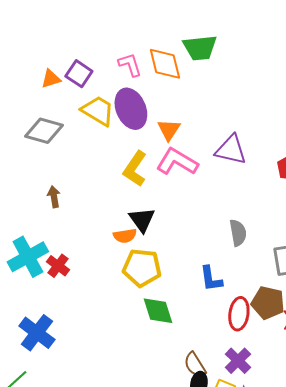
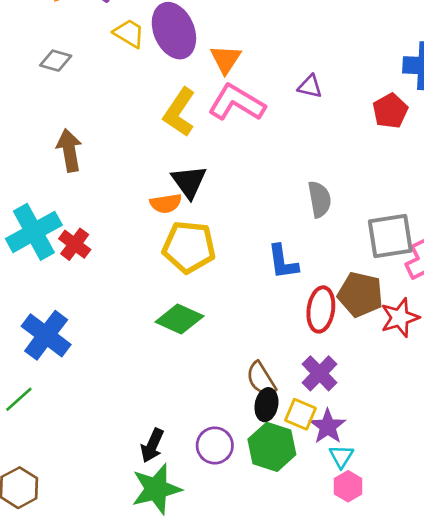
yellow trapezoid: (98, 111) -> (129, 33), size x0.7
gray diamond: (44, 131) -> (56, 61), size x0.6
purple triangle: (231, 150) -> (310, 86), size x0.6
brown arrow: (54, 197) -> (69, 150), size x1.4
green diamond: (158, 311) -> (179, 319), moved, turned -48

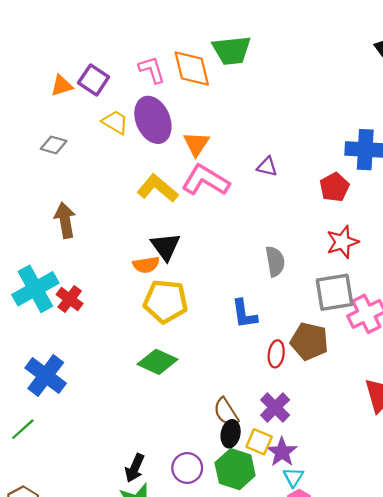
yellow L-shape: (179, 112) -> (158, 188), turned 96
red ellipse: (321, 309) -> (276, 354), size x0.7
red star: (400, 318) -> (342, 242), moved

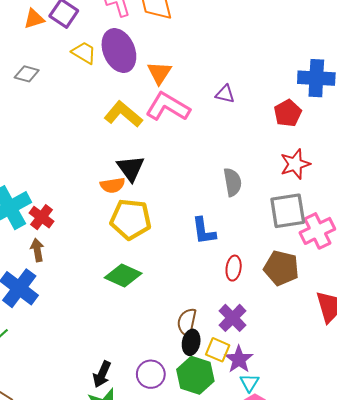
brown arrow: (65, 220) -> (37, 250), moved, size x0.7
brown pentagon: (309, 341) -> (281, 268), moved
brown semicircle: (226, 412) -> (187, 322), turned 44

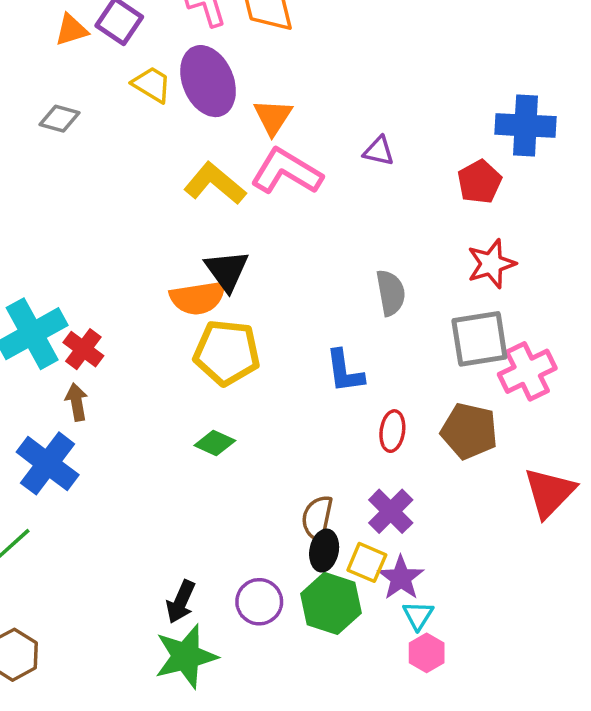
orange semicircle: (113, 185) -> (198, 298), size x1.4
green diamond: (123, 276) -> (215, 443), size x0.7

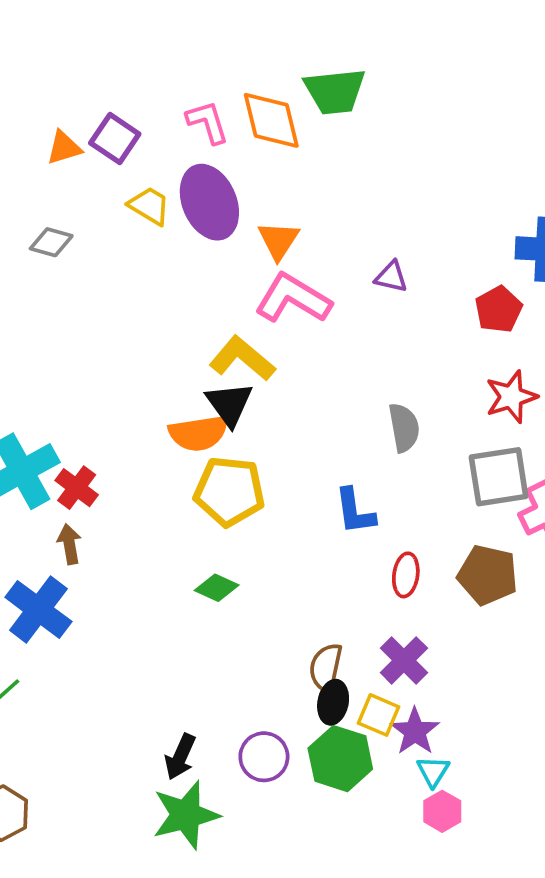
yellow L-shape: (215, 184) -> (242, 359), moved

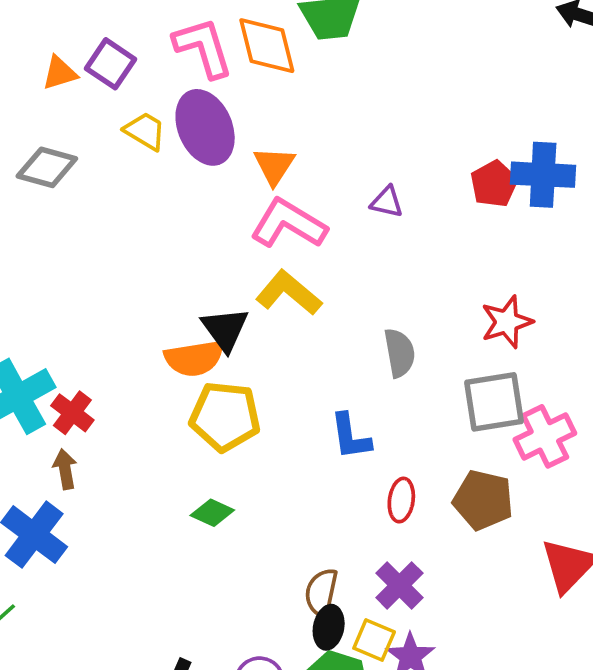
pink L-shape: (208, 122) -> (203, 47), size x1.4
gray diamond: (51, 242) -> (47, 167), size x1.4
red pentagon: (499, 309) -> (494, 184), moved
yellow L-shape: (242, 359) -> (289, 293), moved

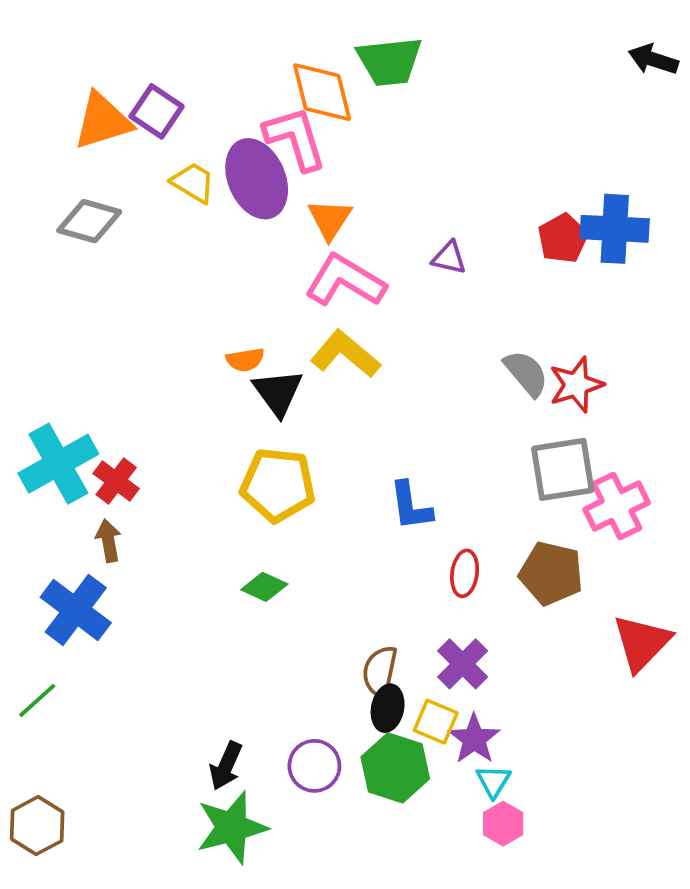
pink L-shape: (203, 47) -> (295, 138), moved
orange triangle: (60, 73) -> (103, 121), size x1.6
gray semicircle: (399, 353) -> (526, 373), moved, turned -30
orange semicircle: (194, 358) -> (245, 360), moved, size x0.6

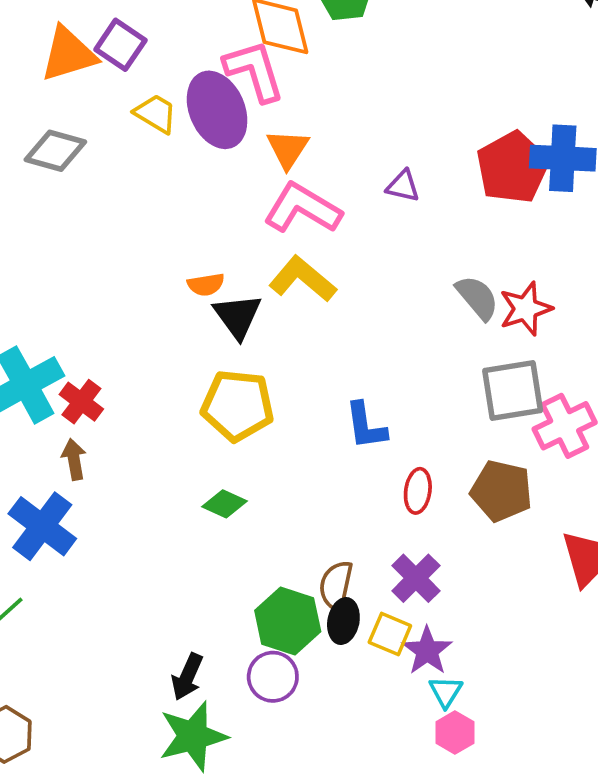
red pentagon: (563, 238) -> (513, 167), size x1.5
green hexagon: (395, 768) -> (288, 621), moved

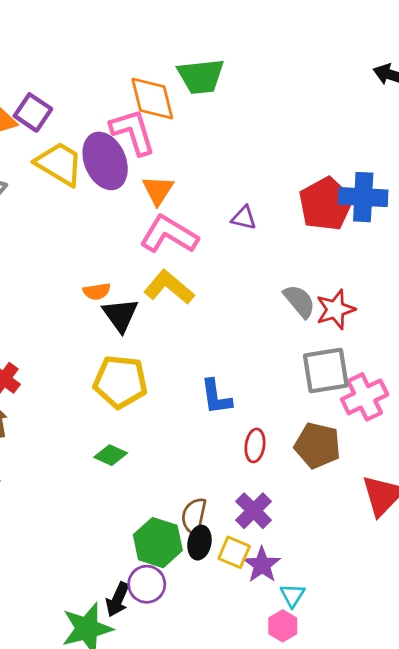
yellow trapezoid: (156, 114) -> (59, 164), size x1.5
black arrow: (187, 677) -> (118, 599), moved
cyan triangle: (446, 692) -> (292, 595), moved

